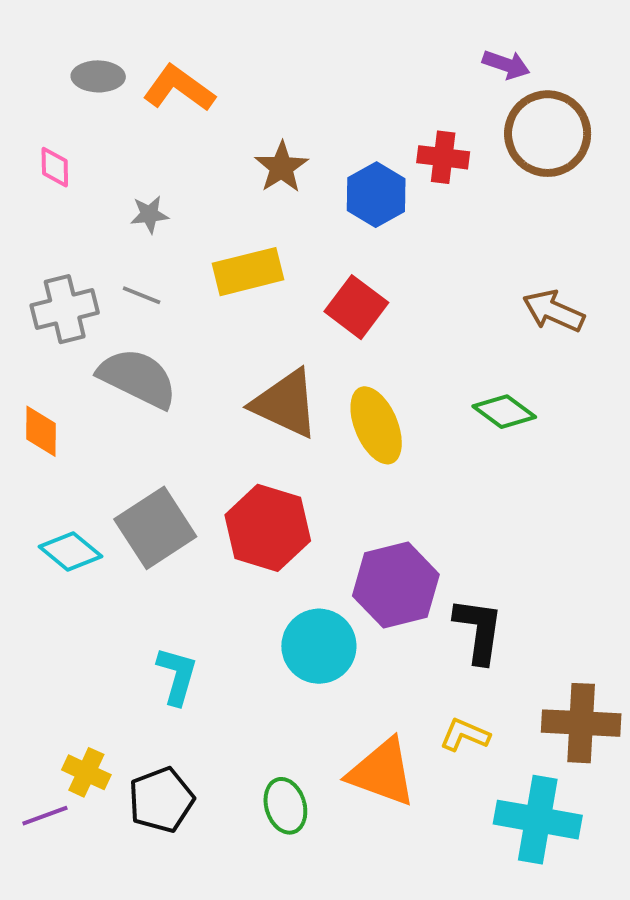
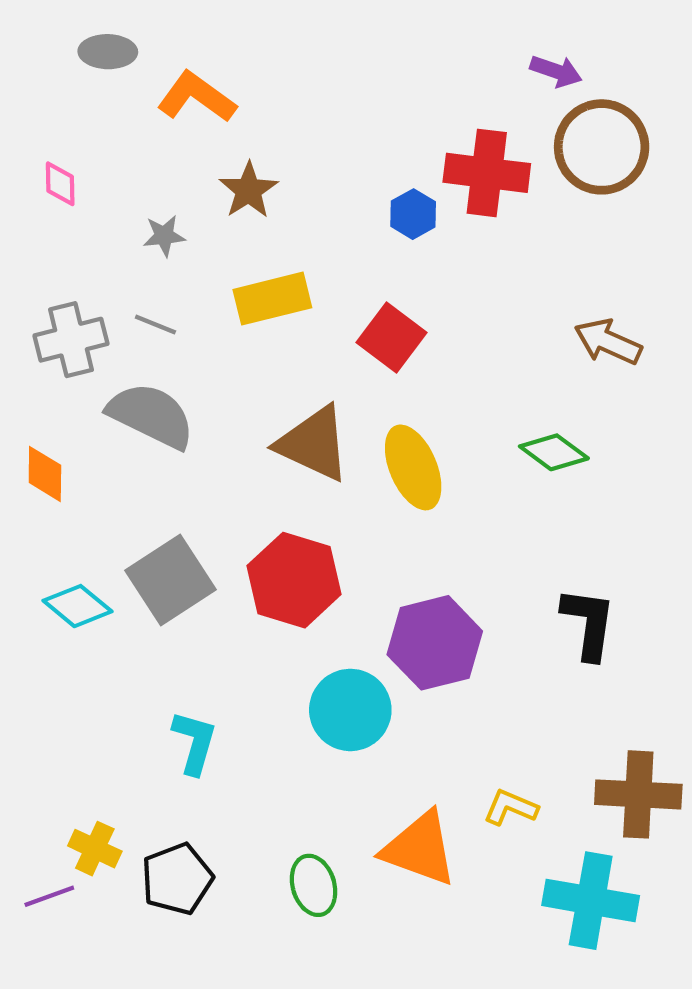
gray ellipse: (98, 76) -> (108, 52), moved
red cross: (443, 157) -> (487, 173), size x1.5
brown star: (281, 167) -> (249, 190), moved
blue hexagon: (376, 195) -> (413, 214), size x0.7
black L-shape: (479, 630) -> (589, 623), moved

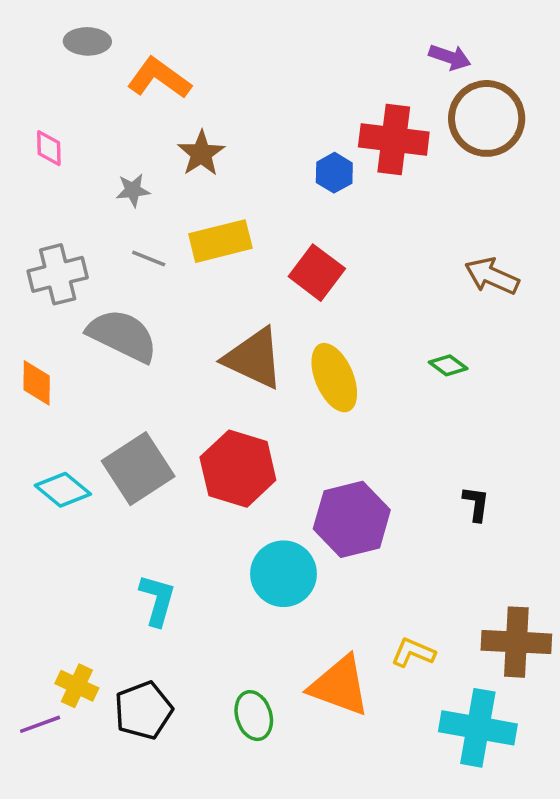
gray line: (155, 325) -> (149, 259), moved
green diamond: (554, 452) -> (448, 365), size x0.7
black L-shape: (589, 623) -> (476, 504), size x0.6

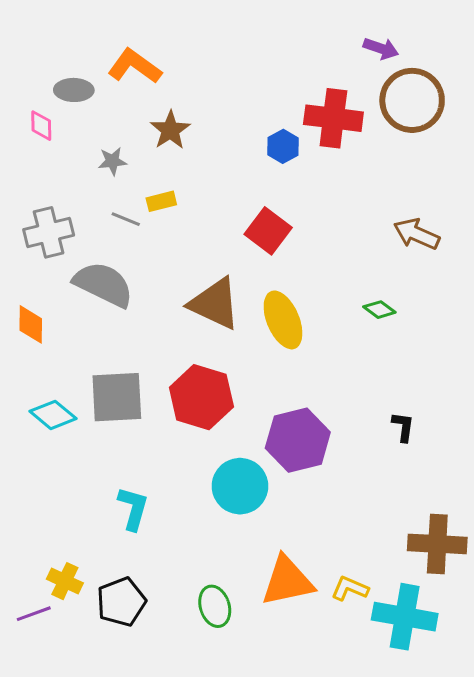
gray ellipse: (87, 41) -> (74, 90), moved
yellow rectangle: (220, 241) -> (161, 201), moved, size x0.6
gray square: (138, 469) -> (117, 397), turned 30
yellow L-shape: (413, 653) -> (350, 588), moved
orange triangle: (340, 686) -> (287, 581), turned -32

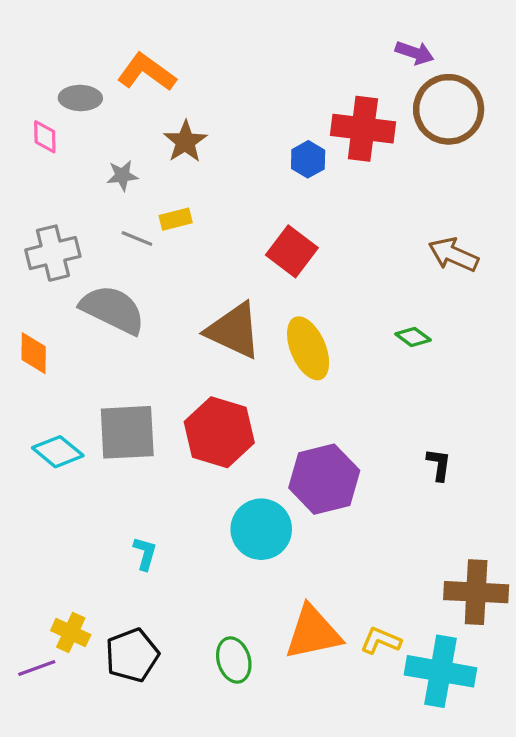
cyan L-shape: (133, 508) -> (145, 553), size x0.7

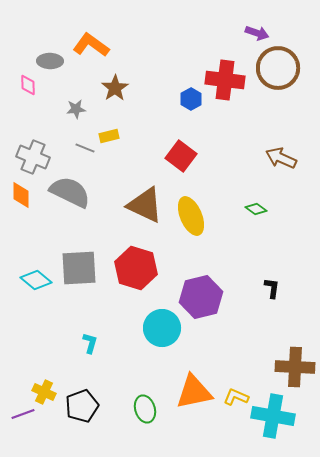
gray cross: (53, 253) -> (33, 157), turned 36
orange diamond: (34, 353) -> (21, 195), moved

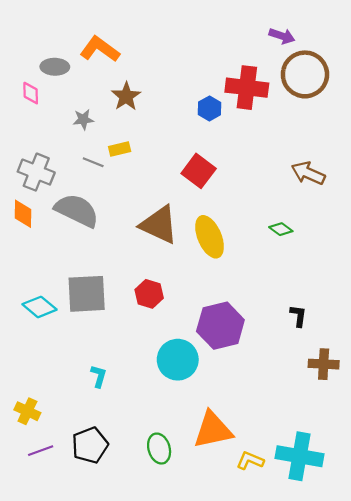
red hexagon: (136, 268) -> (149, 294), size x0.6
brown cross: (295, 367) -> (324, 364), moved, size x0.7
yellow cross: (44, 392) -> (27, 411), moved
yellow L-shape: (236, 397) -> (250, 461), moved
purple line: (23, 414) -> (41, 451), moved

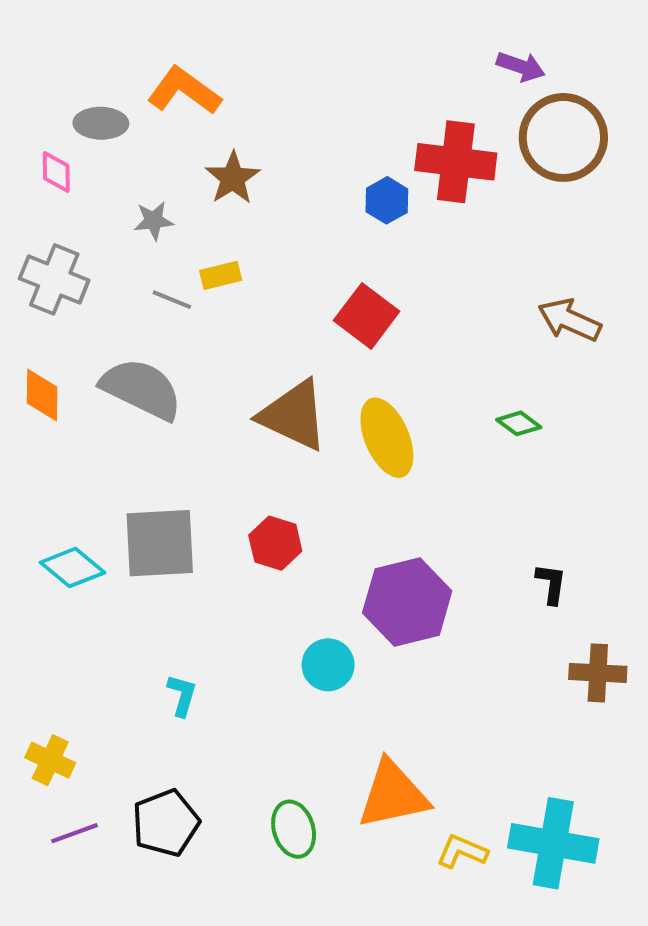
gray cross: (36, 172) -> (54, 279), moved
cyan circle: (178, 360) -> (328, 665), size x0.7

